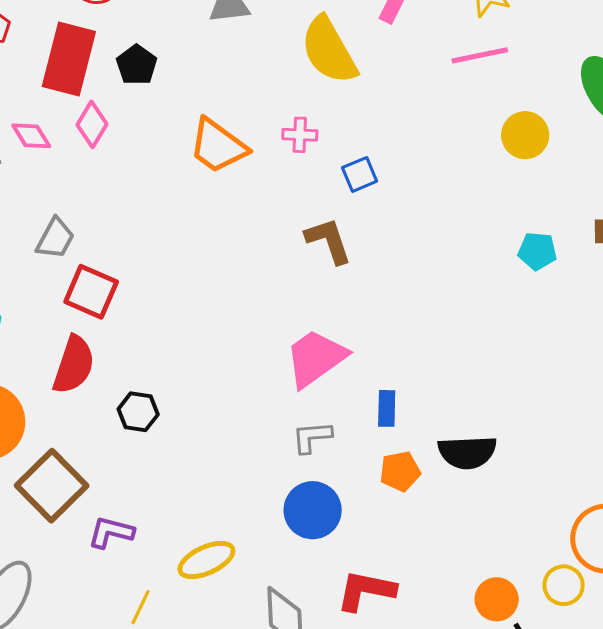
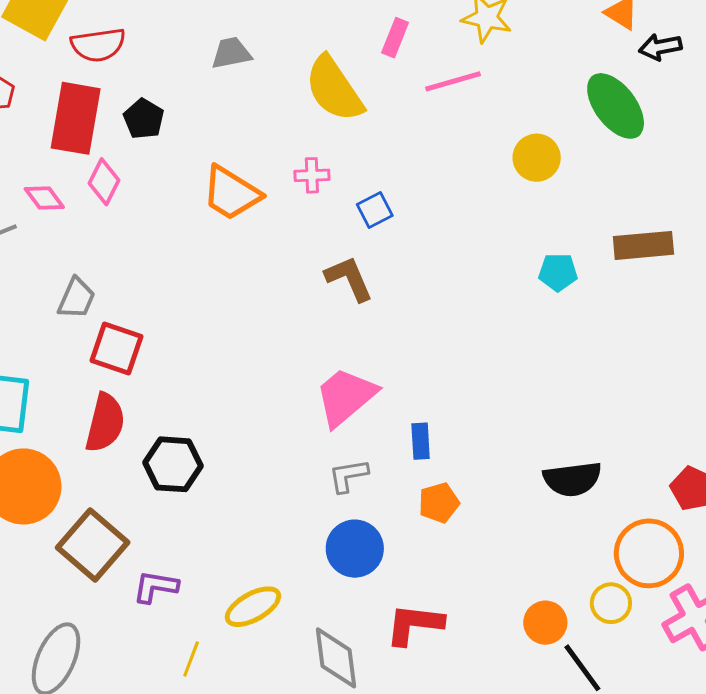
pink line: (480, 55) -> (453, 81), moved
black hexagon: (138, 412) -> (173, 464), size x1.4
black semicircle: (467, 452) -> (572, 479), moved

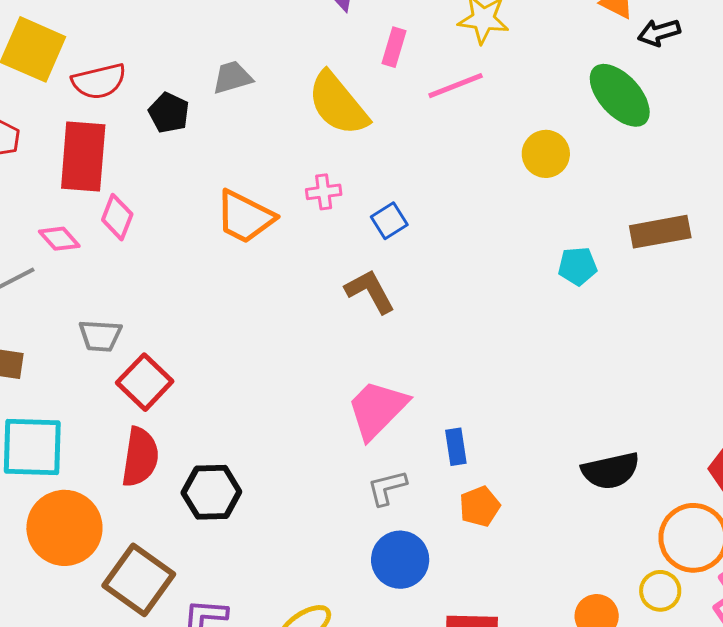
black pentagon: (144, 119) -> (169, 113), moved
gray trapezoid: (76, 298) -> (100, 336), turned 75
red square: (117, 348) -> (145, 382), turned 30

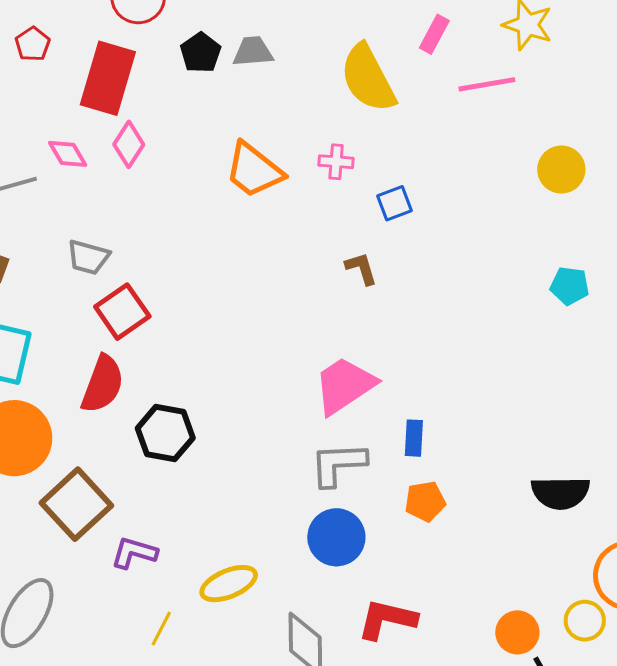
gray trapezoid: (232, 77) -> (253, 52), moved
brown L-shape: (370, 291) -> (361, 268), size x0.7
gray L-shape: (387, 488) -> (338, 464), size x1.4

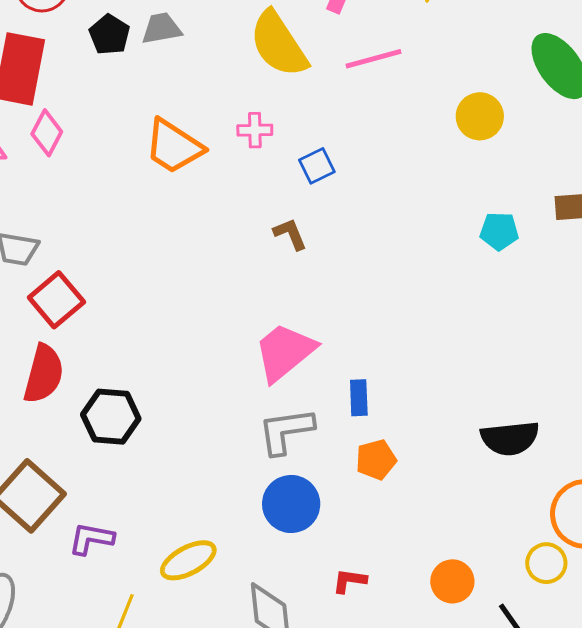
pink line: (487, 84) -> (374, 59), moved
red L-shape: (387, 619) -> (349, 581), size x0.6
orange circle: (517, 632) -> (452, 581), moved

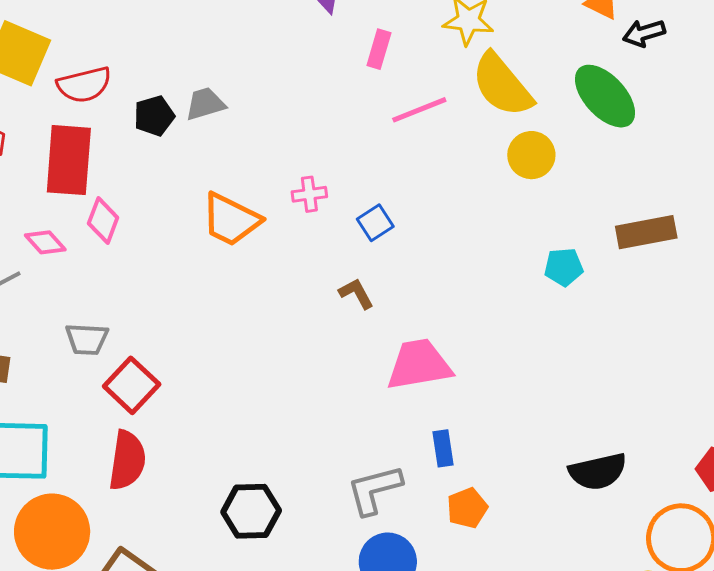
black pentagon: (109, 35) -> (154, 116), turned 30
yellow semicircle: (279, 44) -> (502, 85), moved
pink trapezoid: (285, 352) -> (419, 365), moved, turned 36
black hexagon: (111, 417) -> (251, 511), moved

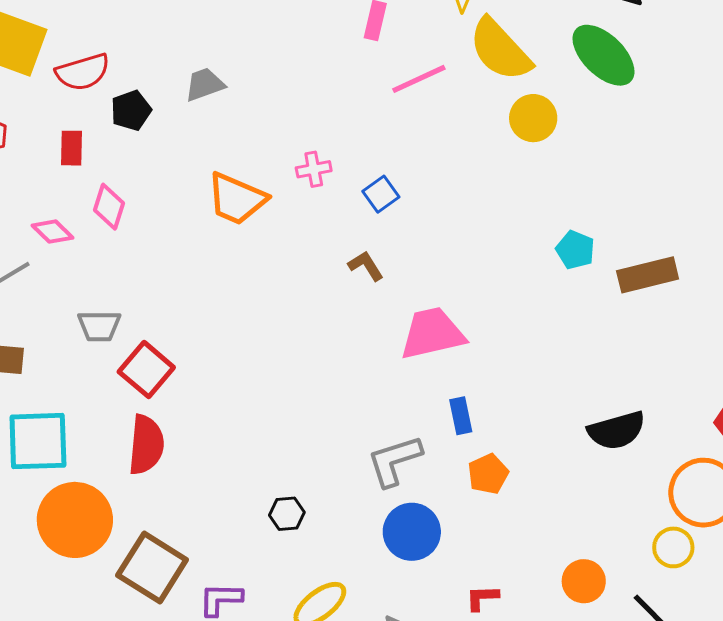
black pentagon: (154, 116) -> (131, 110), moved
red rectangle: (69, 160) -> (72, 148), size x0.5
brown rectangle: (646, 232) -> (648, 275), moved
cyan pentagon: (564, 267) -> (575, 250), moved, turned 30
black hexagon: (251, 511) -> (287, 514), moved, size x0.6

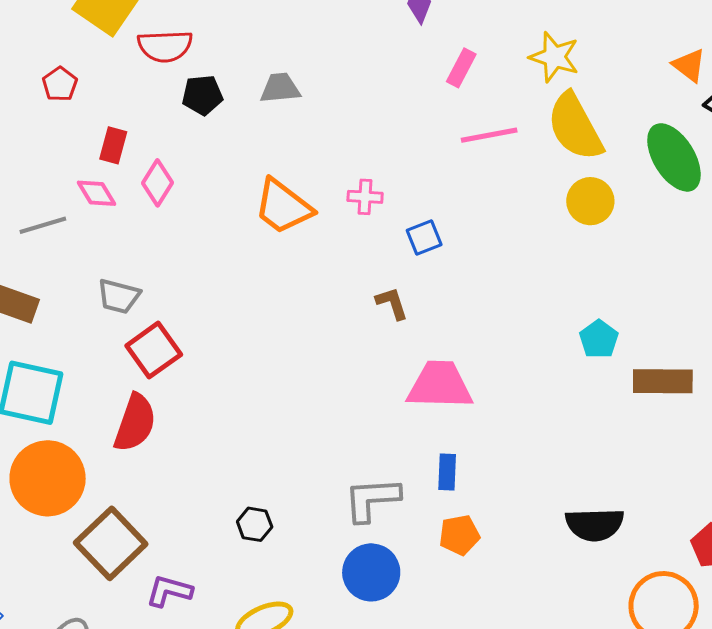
red rectangle: (72, 148) -> (113, 145), moved

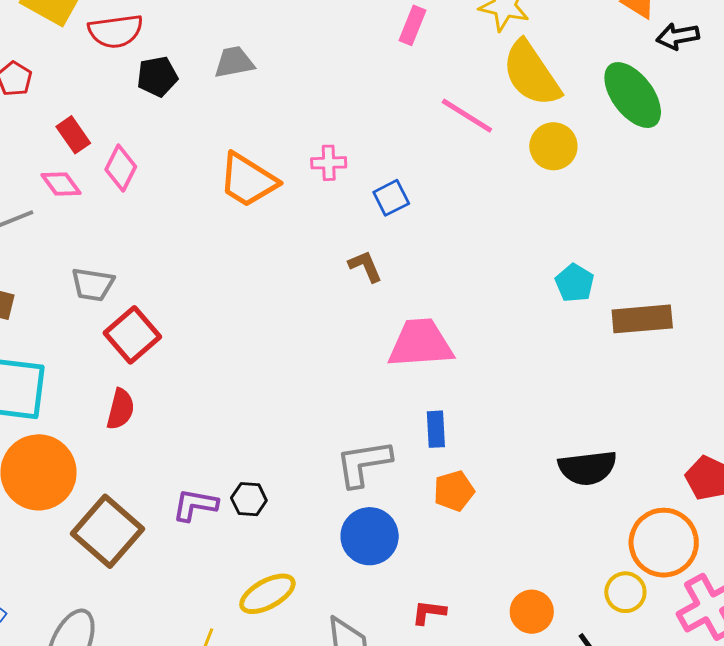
pink line: (489, 135) -> (467, 116), moved, turned 48
red rectangle: (113, 145) -> (73, 135), turned -45
red semicircle: (135, 423) -> (121, 409), size x0.7
purple L-shape: (169, 591) -> (195, 505), moved

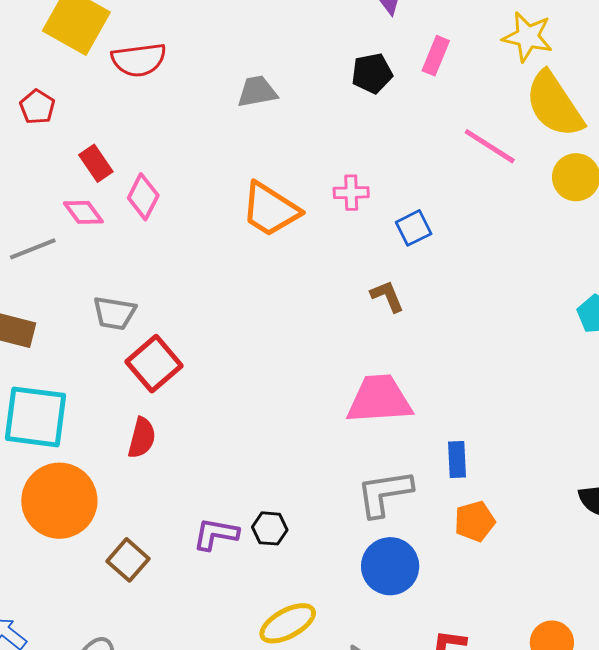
black pentagon: (157, 76) -> (372, 73), moved
pink trapezoid: (421, 343) -> (379, 399), moved
brown square: (107, 531) -> (128, 560), size x0.6

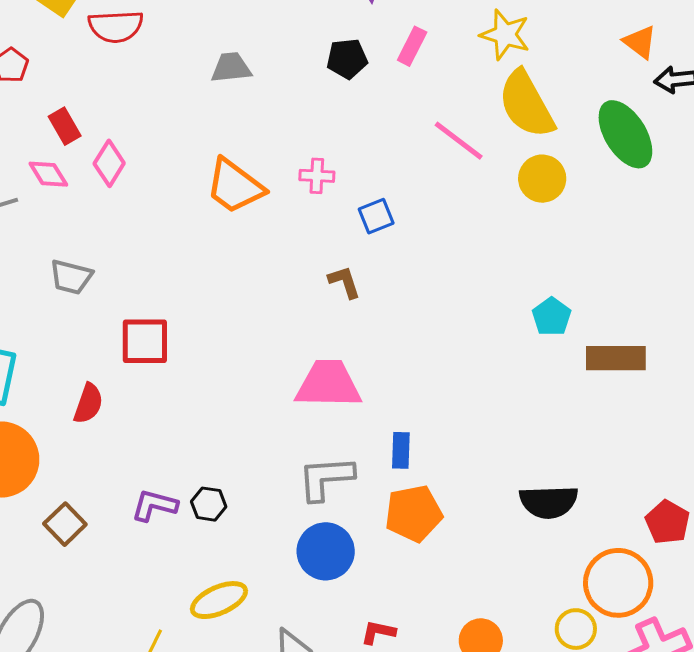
red square: (154, 364) -> (145, 341), moved, turned 36
orange pentagon: (475, 521) -> (413, 513), size x1.4

